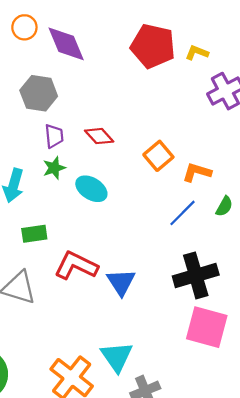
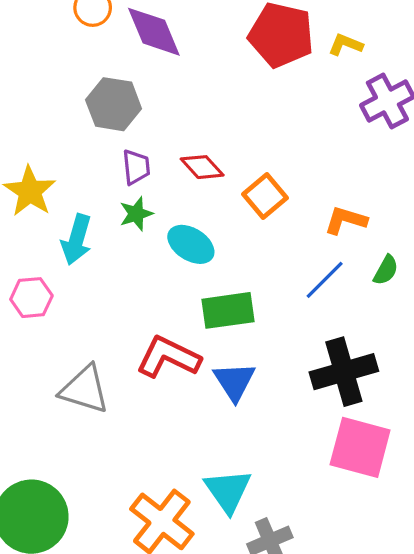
orange square: (158, 156) -> (265, 196), moved
green rectangle: (34, 234) -> (228, 310), moved, size x1.4

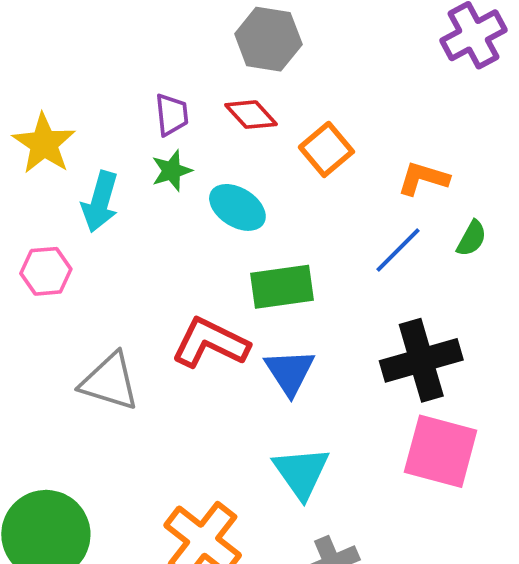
gray hexagon: (114, 104) -> (268, 39), moved
cyan triangle: (228, 491) -> (301, 473), moved

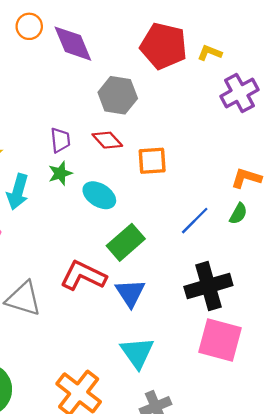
orange square: (326, 149) -> (152, 161), turned 36
orange L-shape: (423, 178) -> (246, 178), moved
green rectangle: (282, 287) -> (126, 242), turned -33

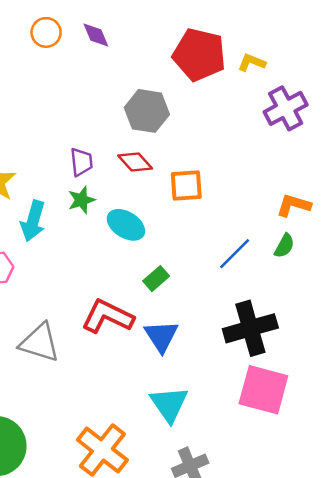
purple diamond: (73, 44) -> (96, 35), moved, size x0.6
green rectangle: (126, 242) -> (156, 279), size x0.6

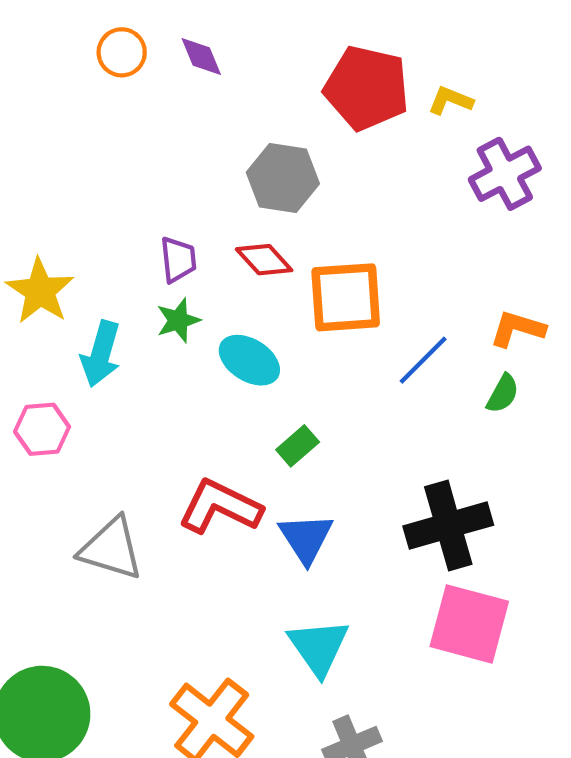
orange square: (186, 186) -> (346, 297), size x1.4
blue line: (235, 254) -> (423, 360), moved

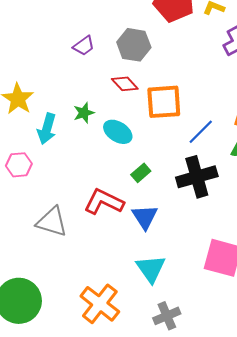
purple trapezoid: (178, 260) -> (84, 46), moved, turned 60
black cross: (448, 526) -> (197, 177), moved

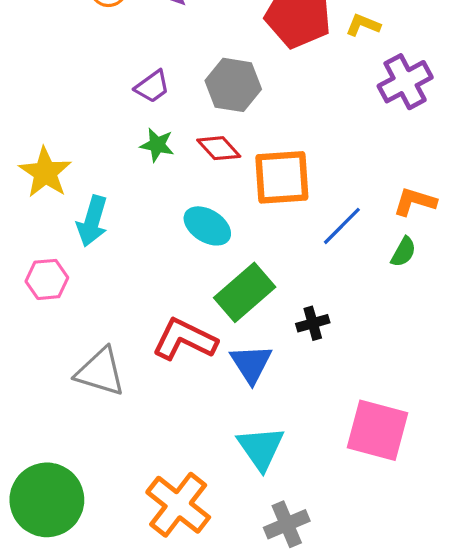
green star: (84, 113) -> (157, 145), moved, turned 30
green rectangle: (141, 173) -> (245, 292), size x1.8
black cross: (197, 177) -> (313, 323), moved, size x0.5

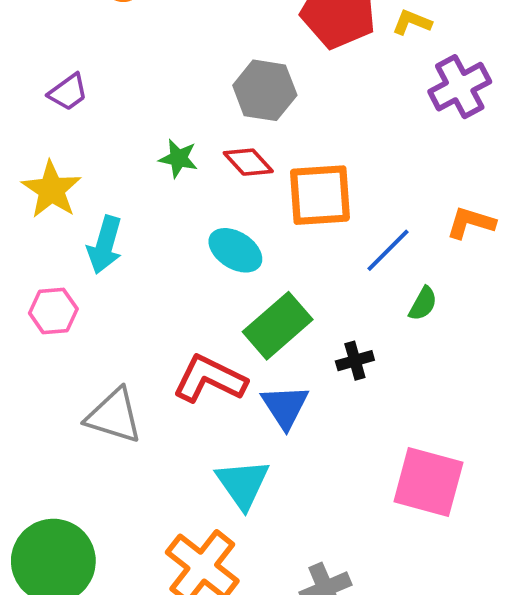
purple trapezoid: (152, 87) -> (68, 92), moved
green semicircle: (403, 252) -> (423, 304), moved
cyan triangle: (261, 448) -> (243, 484), moved

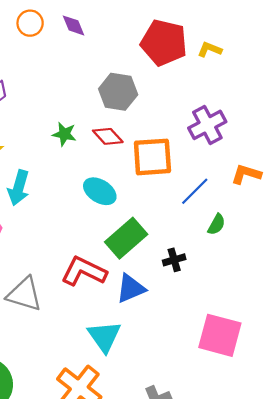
purple cross: (460, 87) -> (207, 125), moved
blue triangle: (285, 407) -> (131, 288), turned 40

